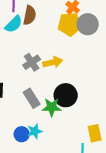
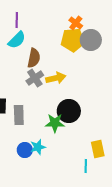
brown semicircle: (30, 15) -> (34, 58), moved
gray rectangle: (32, 98) -> (19, 115), moved, turned 30

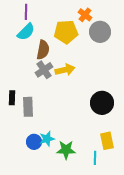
yellow pentagon: (73, 40) -> (66, 32), moved
black circle: (69, 111) -> (102, 103), moved
green star: (55, 123) -> (66, 150), moved

